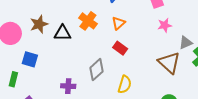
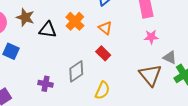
orange triangle: (118, 23) -> (105, 28), turned -48
brown star: (39, 24) -> (25, 17), turned 30
gray triangle: (186, 43) -> (170, 57), turned 40

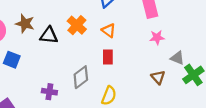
red rectangle: (103, 53) -> (108, 57), turned 48
brown triangle: (150, 75) -> (158, 77), size x0.6

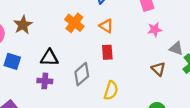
brown star: (25, 24) -> (23, 25), turned 30
black triangle: (49, 35) -> (49, 58), moved
purple cross: (49, 92) -> (45, 81), moved

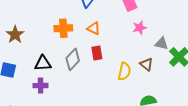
orange cross: (74, 23) -> (63, 28), turned -36
gray diamond: (82, 74) -> (73, 59), moved
yellow semicircle: (111, 90) -> (124, 71), moved

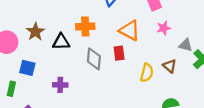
orange triangle: (94, 28) -> (130, 31), moved, size x1.5
gray diamond: (73, 59) -> (94, 59), turned -40
black triangle: (43, 63) -> (61, 42), moved

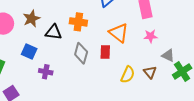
blue square: (27, 68) -> (29, 51), moved

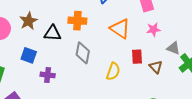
red rectangle: (105, 52) -> (137, 57), moved
yellow semicircle: (128, 75) -> (113, 71), moved

